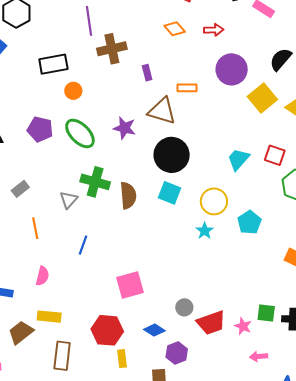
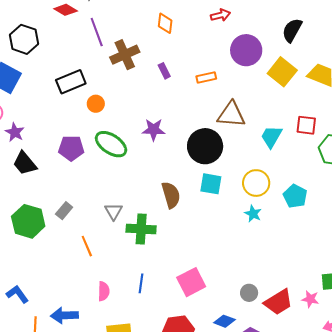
orange diamond: (175, 29) -> (165, 23), moved, turned 60
brown triangle: (162, 111) -> (231, 115), moved
green cross: (95, 182) -> (141, 229), moved
blue line: (83, 245) -> (141, 283), moved

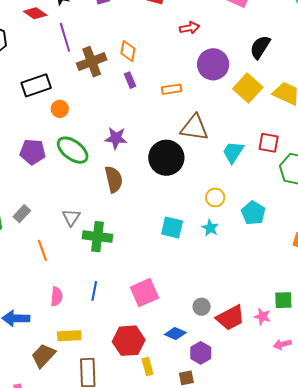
orange diamond: (165, 23) -> (128, 51), moved
yellow circle: (256, 183) -> (215, 197), size x0.7
cyan square: (211, 184) -> (172, 227), moved
brown semicircle: (171, 195) -> (114, 179), moved

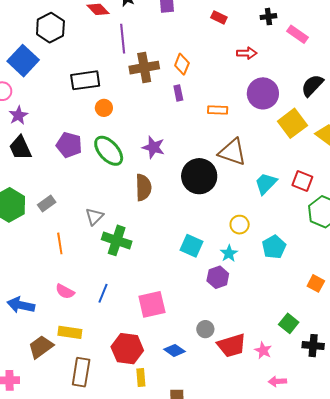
pink semicircle: (57, 297) -> (65, 291), turned 102
green square: (283, 300) -> (289, 323), moved, turned 30
purple hexagon: (201, 353) -> (218, 277), moved

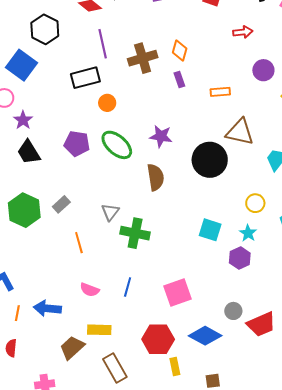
purple line: (123, 39) -> (103, 44), moved
purple circle: (263, 93) -> (263, 70), size x0.7
blue diamond: (174, 350) -> (205, 336), size x1.5
brown rectangle: (81, 372) -> (115, 368), turned -32

